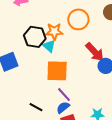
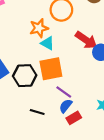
black hexagon: (35, 37) -> (25, 76), moved
cyan triangle: (49, 46) -> (47, 43), moved

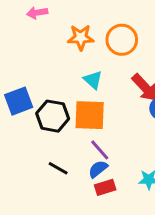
orange star: (39, 28) -> (81, 37), moved

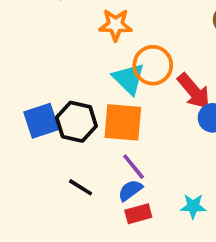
orange circle: (122, 40) -> (153, 65), moved
cyan triangle: (93, 80) -> (129, 79), size x1.4
blue square: (19, 101) -> (41, 121), moved

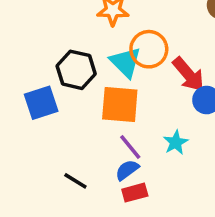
black hexagon: (76, 122) -> (76, 70), moved
black line: (81, 187) -> (75, 181), moved
cyan star: (193, 206) -> (176, 142), moved, turned -30

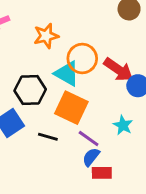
orange square: (120, 104) -> (71, 108), turned 36
black line: (75, 181) -> (48, 137), moved
red rectangle: (135, 193) -> (102, 173), turned 30

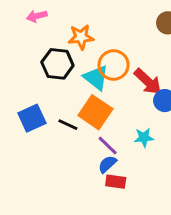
black hexagon: (30, 90) -> (57, 64), moved
cyan star: (123, 125) -> (144, 138), turned 30
black line: (48, 137) -> (68, 125), moved

